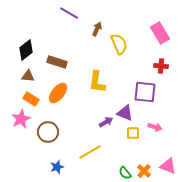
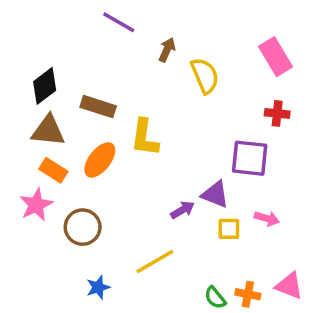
brown triangle: (28, 76) -> (48, 131), size x1.5
yellow L-shape: (97, 82) -> (145, 138), moved
orange cross: (144, 171) -> (248, 294), turned -32

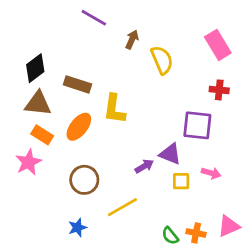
brown circle: (83, 227) -> (84, 180), moved
pink triangle: (289, 286) -> (229, 226), turned -45

